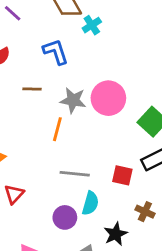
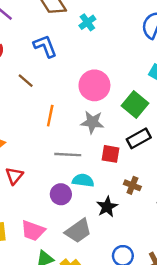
cyan cross: (92, 25) -> (87, 22), moved
brown line: (32, 89) -> (26, 81), turned 42
gray star: (73, 100) -> (92, 122), moved
cyan semicircle: (90, 203) -> (83, 180), turned -95

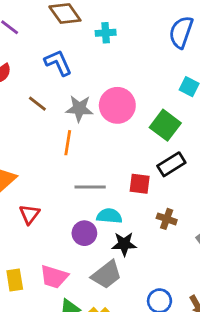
cyan cross: (87, 22) -> (106, 33), turned 35
gray star: (92, 122) -> (79, 109), moved
black star: (107, 207) -> (124, 244), moved, turned 30

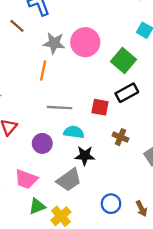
brown line: (37, 104) -> (17, 26), moved
purple circle: (84, 233) -> (42, 143), moved

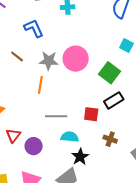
brown line: (17, 26) -> (17, 56), moved
purple circle: (42, 143) -> (34, 146), moved
black star: (85, 156) -> (80, 157), turned -30

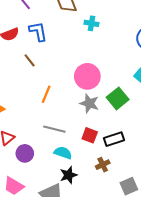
blue L-shape: (34, 28) -> (38, 31), moved
gray star: (49, 61) -> (89, 103), moved
black rectangle: (114, 100) -> (114, 139), moved
brown cross: (110, 139) -> (103, 165), turned 32

